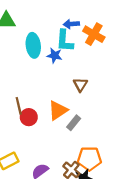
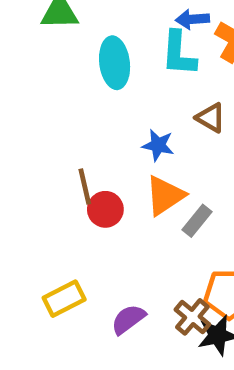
blue star: (55, 55) -> (158, 145), moved
brown triangle: (80, 85) -> (211, 118), moved, turned -32

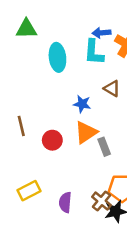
brown line: (85, 186) -> (21, 126), moved
gray rectangle: (197, 221) -> (104, 147), turned -60
purple semicircle: (128, 319) -> (65, 202), turned -48

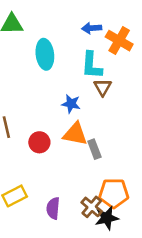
cyan L-shape: (94, 52) -> (92, 65), moved
brown triangle: (112, 88) -> (103, 87), turned 30
orange triangle: (86, 132) -> (75, 134), turned 45

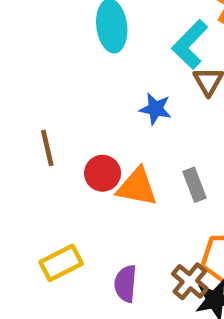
cyan L-shape: (92, 65) -> (190, 44), turned 40
orange triangle: (75, 134) -> (137, 187), moved

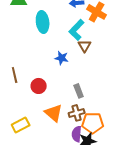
orange triangle: (137, 187) -> (54, 113), moved, turned 30
brown cross: (190, 281) -> (77, 113), moved, turned 35
purple semicircle: (126, 284) -> (77, 134), moved

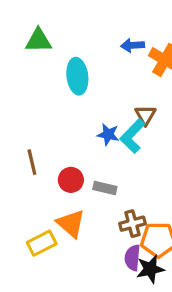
cyan L-shape: (77, 30) -> (132, 136), moved
gray rectangle: (79, 91) -> (105, 188), moved, turned -56
orange triangle: (54, 113) -> (71, 224), moved

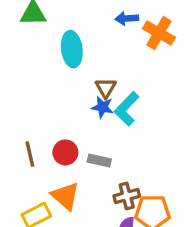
brown triangle: (145, 115) -> (106, 88), moved
brown line: (32, 162) -> (30, 154), moved

